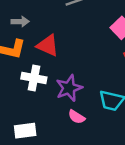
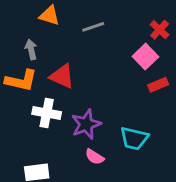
gray arrow: (20, 22) -> (31, 49), turned -102

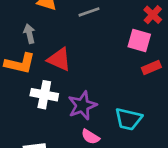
pink square: (145, 57) -> (139, 40), turned -30

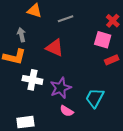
red triangle: (59, 59) -> (55, 48), moved
cyan trapezoid: (128, 119) -> (95, 98), turned 105

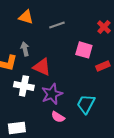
gray arrow: (21, 35) -> (25, 49), moved
pink square: (103, 40) -> (84, 50), moved
red triangle: (55, 48) -> (42, 67), moved

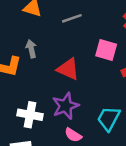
red triangle: (42, 67) -> (68, 69), moved
white cross: (24, 86) -> (30, 115), moved

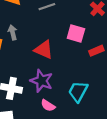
purple star: (66, 106) -> (42, 81), turned -30

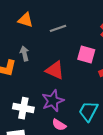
purple star: (42, 81) -> (53, 101), turned 30

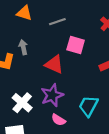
pink square: (86, 55) -> (76, 45), moved
white cross: (23, 108) -> (22, 103), turned 30

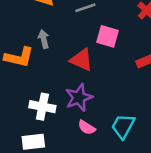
white cross: (22, 103) -> (42, 107), turned -30
cyan trapezoid: (88, 106) -> (123, 126), moved

